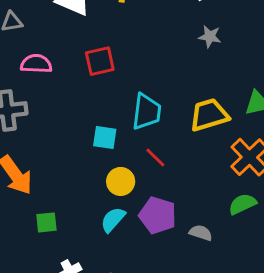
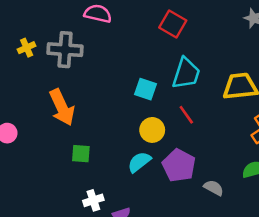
red square: (100, 61) -> (173, 24), moved, turned 32

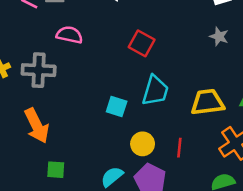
red line: (186, 115) -> (179, 148), moved, turned 42
yellow circle: (152, 130) -> (143, 144), moved

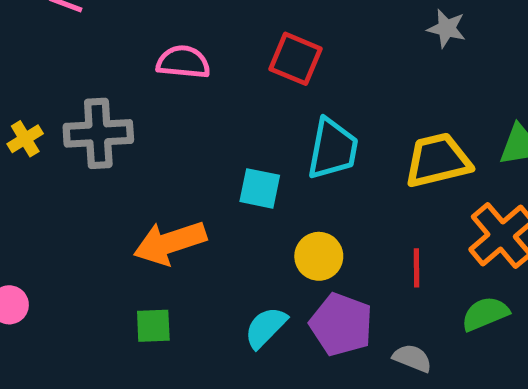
pink semicircle: (69, 35) -> (183, 62), moved
orange arrow: (37, 126) -> (170, 243), moved, turned 104
red line: (179, 148) -> (417, 268), moved

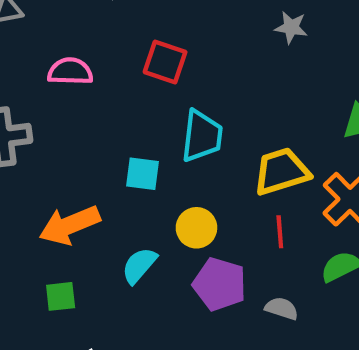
yellow trapezoid: (438, 160) -> (281, 171), moved
cyan semicircle: (266, 327) -> (139, 265), moved

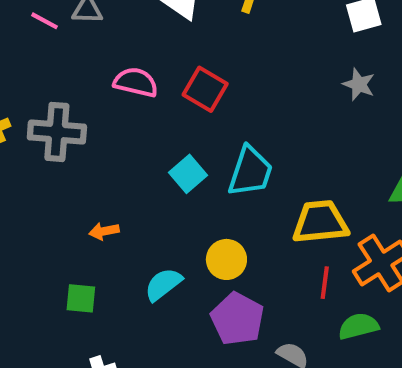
red square: (165, 62) -> (205, 89), moved
cyan square: (142, 174) -> (188, 174), moved, turned 30
orange arrow: (70, 225) -> (104, 231), size x0.5
red line: (280, 232) -> (325, 283), moved

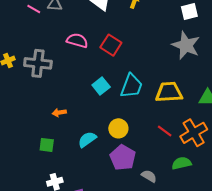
gray star: (359, 84) -> (186, 45), size x1.8
yellow trapezoid: (320, 222) -> (169, 92), moved
red line: (325, 283) -> (165, 131), moved, turned -63

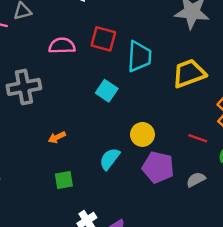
cyan trapezoid: (132, 86) -> (139, 56), moved
orange arrow: (59, 113) -> (57, 137), moved
red line: (165, 131) -> (198, 138), moved
gray semicircle: (149, 176) -> (196, 180), turned -42

